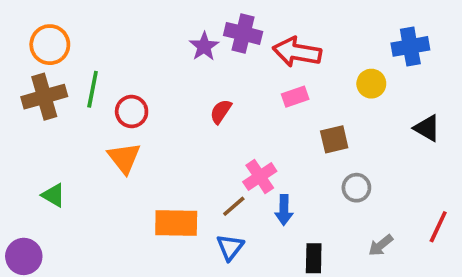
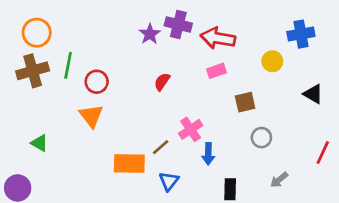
brown line: (234, 206) -> (161, 147), moved
red line: (438, 227) -> (323, 153), moved

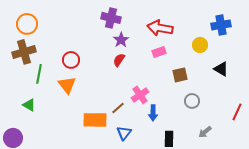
purple cross: (178, 25) -> (111, 18), moved
purple star: (150, 34) -> (121, 40), moved
green line: (68, 65) -> (39, 74), moved
black triangle: (313, 94) -> (221, 69), moved

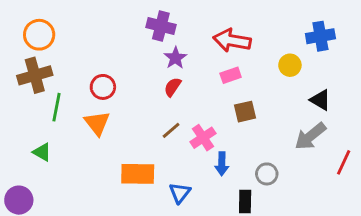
brown square: (180, 75) -> (245, 112), moved
gray circle: (192, 101) -> (267, 174), moved
brown line: (118, 108) -> (171, 130), moved
gray arrow: (205, 132) -> (310, 136), moved, size x1.6

